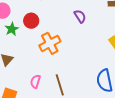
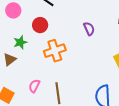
green star: (12, 29) -> (20, 42), moved

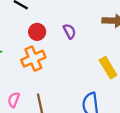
red circle: (40, 25) -> (37, 32), moved

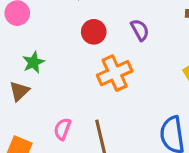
orange cross: (33, 59) -> (115, 73), moved

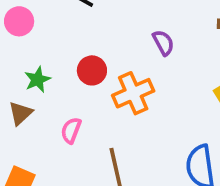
red circle: (94, 32) -> (92, 70), moved
pink semicircle: (62, 129) -> (71, 130), moved

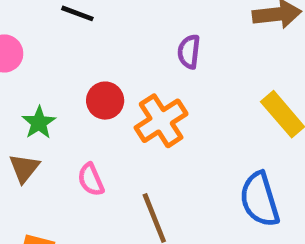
purple semicircle: (163, 43) -> (189, 52), turned -136
pink semicircle: (71, 130) -> (91, 180), turned -36

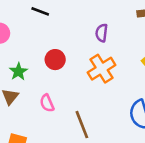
orange cross: (161, 121) -> (102, 69), moved

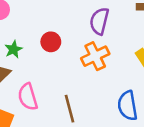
purple semicircle: (102, 33) -> (99, 21), size x1.5
pink semicircle: (47, 103) -> (28, 97), moved, size x1.5

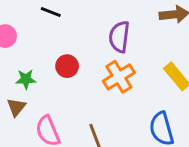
green star: (14, 49) -> (26, 79), turned 30

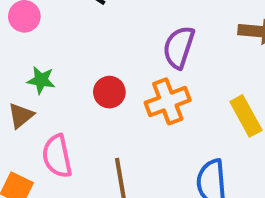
red circle: (67, 66) -> (109, 92), moved

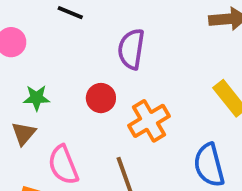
purple semicircle: (179, 47) -> (131, 49), moved
orange cross: (168, 101) -> (149, 121), moved

